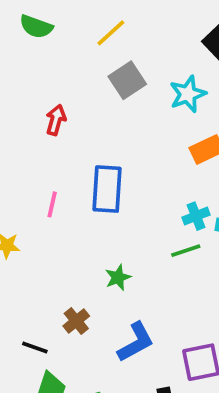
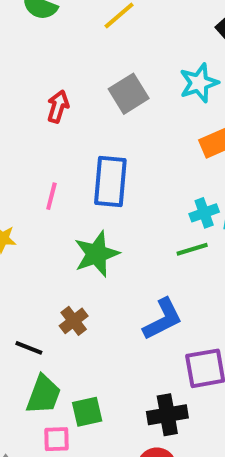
gray square: (127, 80) -> (129, 94), moved
green star: (118, 277) -> (97, 254), moved, size x1.6
blue L-shape: (136, 342) -> (163, 319), moved

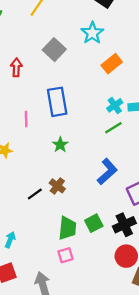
green star: (97, 254) -> (60, 145), size x0.6
black line: (29, 348) -> (35, 194), moved, turned -42
green trapezoid: (44, 395) -> (67, 228), moved
green square: (87, 412) -> (94, 223), moved

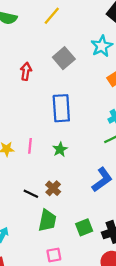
pink line: (26, 119) -> (30, 146), moved
black line: (35, 194) -> (31, 194), turned 56
green trapezoid: (67, 228) -> (47, 220), moved

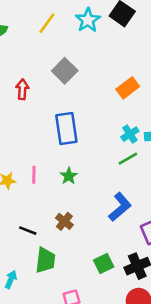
cyan star: (102, 46) -> (88, 20), moved
black line: (31, 194) -> (28, 231), moved
green trapezoid: (47, 220) -> (45, 260), moved

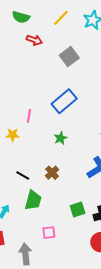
red arrow: (22, 89) -> (34, 40), moved, turned 98
blue rectangle: (66, 129) -> (64, 101), turned 50
pink line: (34, 175) -> (29, 116), moved

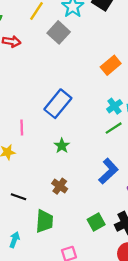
gray square: (69, 57) -> (59, 32), moved
black line: (23, 176) -> (19, 197), moved

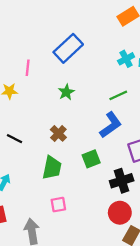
green line: (114, 128) -> (118, 95), moved
green trapezoid: (44, 221) -> (52, 168), moved
green square: (96, 222) -> (91, 159), moved

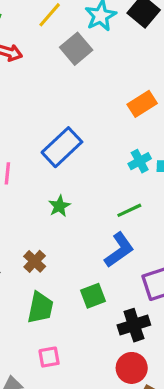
brown cross: (58, 133) -> (35, 261), moved

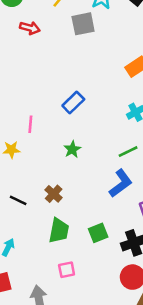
gray square: (76, 49) -> (83, 24), turned 30
blue rectangle: (62, 147) -> (73, 102), size x0.7
green square: (93, 296) -> (98, 233), moved

